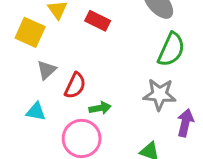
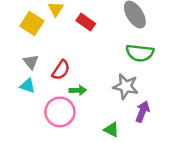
green semicircle: (171, 50) -> (140, 53), turned 64
gray triangle: (47, 70) -> (31, 62), moved, turned -35

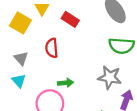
red semicircle: (61, 70) -> (52, 48), moved, turned 144
cyan triangle: (27, 86) -> (19, 81), turned 32

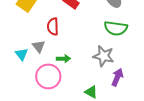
gray triangle: (21, 58) -> (39, 46), moved

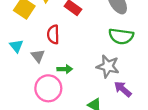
cyan triangle: (22, 54) -> (16, 46), moved
purple arrow: (117, 77) -> (123, 89), turned -72

